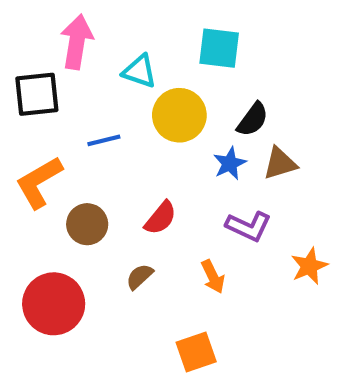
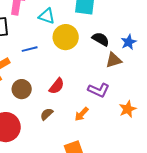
black semicircle: (253, 119) -> (101, 39), turned -96
blue star: (230, 163) -> (129, 42), moved
orange arrow: (213, 277) -> (82, 114), turned 70

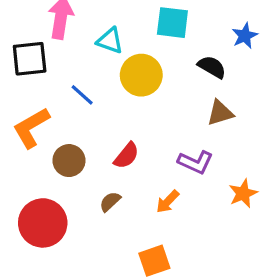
black semicircle: (101, 39) -> (212, 67), moved
blue star: (129, 42) -> (245, 36), moved
blue line: (30, 49) -> (82, 95), turned 56

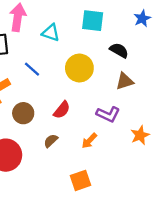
blue star: (245, 36) -> (142, 18), moved
yellow circle: (141, 75) -> (79, 68), moved

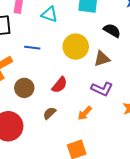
blue line: (32, 69) -> (32, 48), turned -35
brown triangle: (125, 81) -> (102, 59), moved

